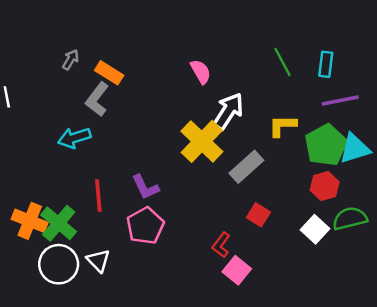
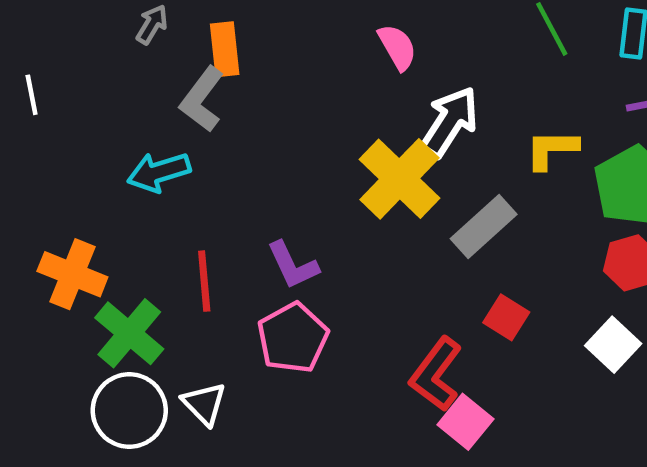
orange rectangle: (109, 73) -> (225, 49), turned 52
orange cross: (30, 221) -> (72, 274), moved
red L-shape: (221, 245) -> (436, 374), size x1.5

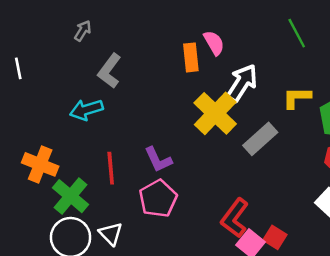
orange rectangle: (225, 49) -> (191, 57), moved
red square: (506, 317) -> (275, 237), moved

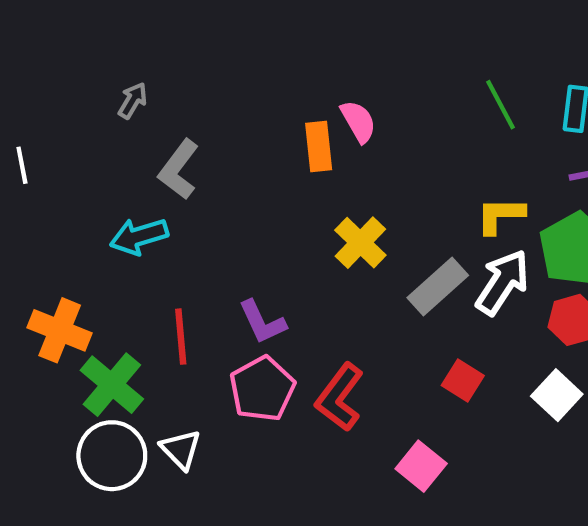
white arrow: (242, 83) -> (503, 282), moved
yellow cross: (215, 113) -> (360, 243), size x0.7
red L-shape: (235, 218) -> (340, 397), moved
red square: (275, 237) -> (463, 380), moved

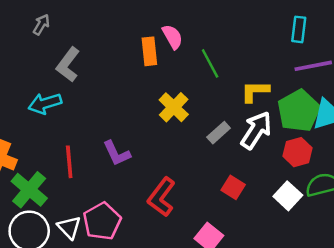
green line: (500, 105) -> (210, 63), moved
gray rectangle: (438, 286) -> (219, 133), size x0.7
pink pentagon: (262, 389) -> (102, 221), moved

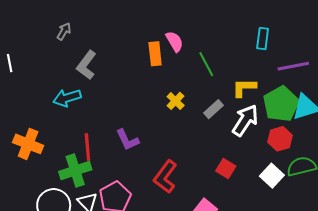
cyan rectangle: (299, 29) -> (263, 38), moved
yellow cross: (174, 107) -> (176, 101), size x0.7
gray rectangle: (219, 133) -> (213, 109), moved
green cross: (29, 190) -> (75, 171), moved, turned 32

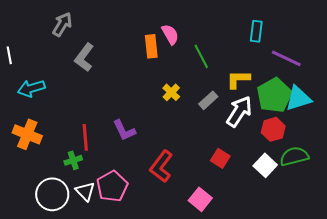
gray arrow: (64, 31) -> (62, 24), size x1.4
purple line: (293, 66) -> (286, 58), turned 36
cyan arrow: (67, 98) -> (31, 88), moved
green cross: (75, 171) -> (73, 160), size x0.6

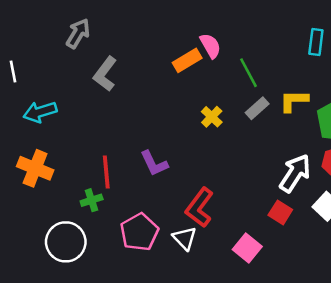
orange rectangle: (151, 46) -> (187, 60), turned 65
gray rectangle: (208, 100) -> (257, 108), moved
white arrow: (239, 111) -> (295, 173), moved
red square: (220, 158) -> (280, 212), moved
white triangle: (85, 191) -> (185, 238), moved

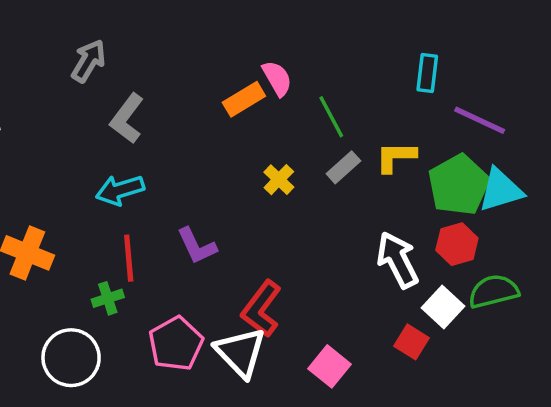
cyan arrow: (40, 112) -> (120, 190), moved
white arrow: (295, 173) -> (398, 260), turned -60
red square: (280, 212) -> (412, 342), moved
white triangle: (185, 238) -> (240, 352), size x1.5

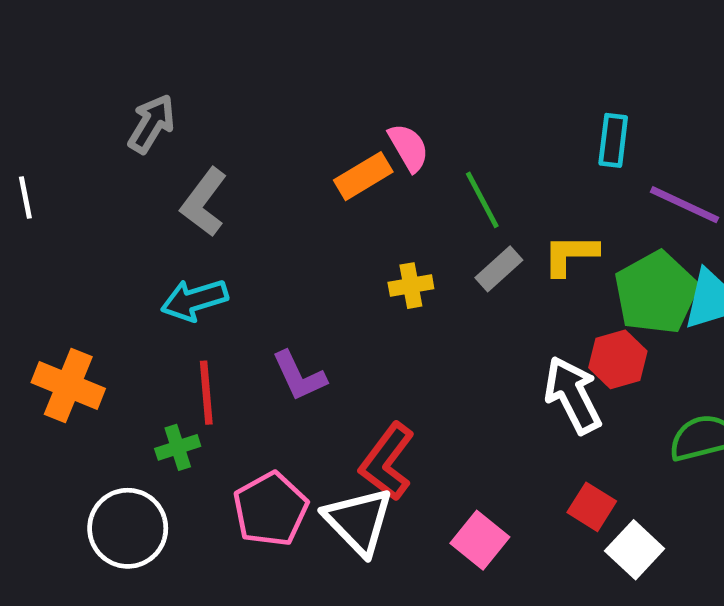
yellow cross: (279, 180) -> (411, 286), turned 36
red hexagon: (457, 244) -> (618, 359), moved
white square: (443, 307) -> (635, 550), moved

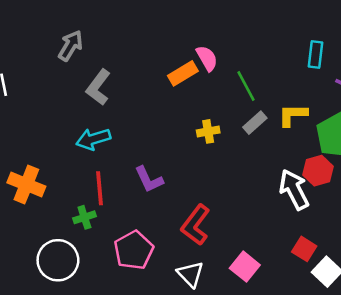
white triangle: (359, 521) -> (190, 274), moved, size x0.7

